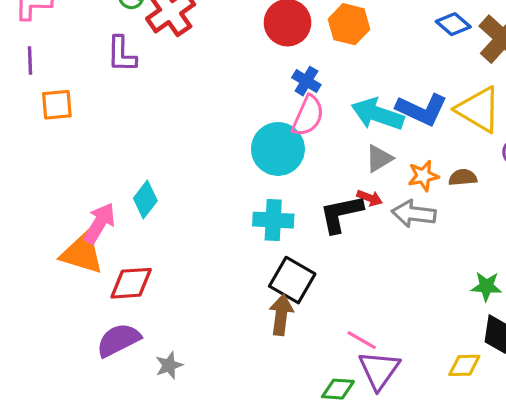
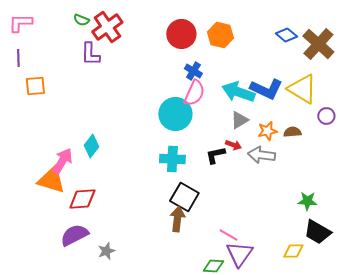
purple L-shape: (122, 54) -> (90, 54), moved
black L-shape: (341, 214) -> (215, 155), size x0.7

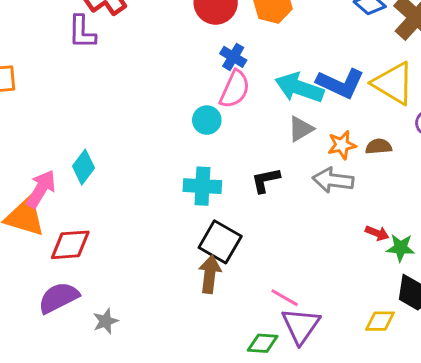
cyan circle: (175, 114) -> (207, 120), size x0.6
red arrow: (233, 145) -> (377, 233), moved

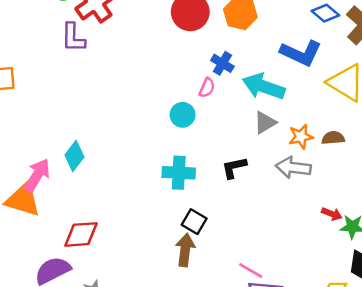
blue cross: (233, 57) -> (222, 63), moved
blue L-shape: (340, 83) -> (301, 53), moved
pink semicircle: (235, 89) -> (207, 88), size x0.6
black square: (220, 242) -> (194, 222), size x0.7
red diamond: (70, 245) -> (81, 234), moved

